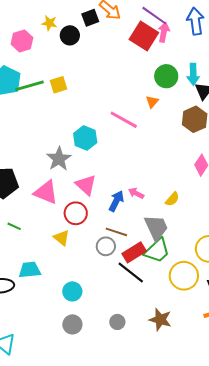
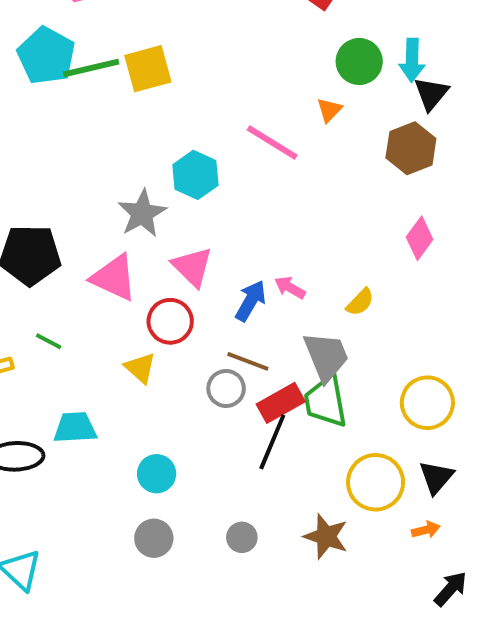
yellow square: (58, 85) -> (148, 69), size x1.4
green trapezoid: (157, 251) -> (326, 401), turned 120
black line: (131, 272) -> (272, 442), turned 72
yellow circle: (184, 276) -> (376, 482), moved

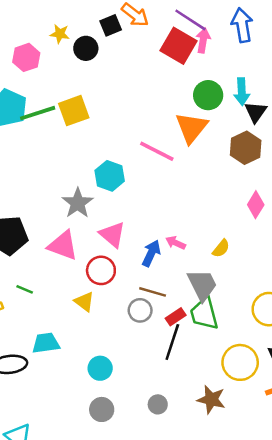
orange triangle: (329, 110) -> (192, 128), size x2.0
red rectangle: (281, 403) -> (176, 317), size x0.7

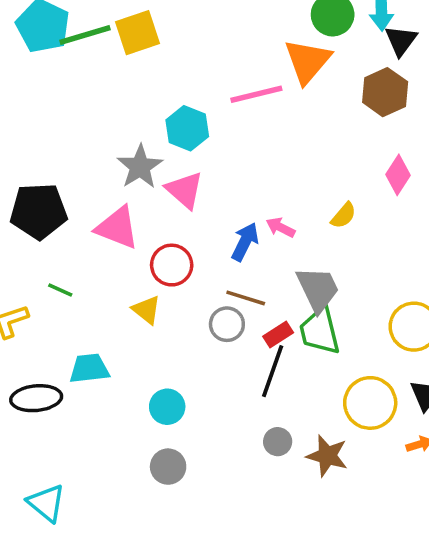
pink line: (157, 151) -> (256, 94), turned -42
pink triangle: (112, 235) -> (185, 190), moved
yellow semicircle: (221, 248) -> (344, 215), moved
gray circle: (158, 404) -> (278, 442), moved

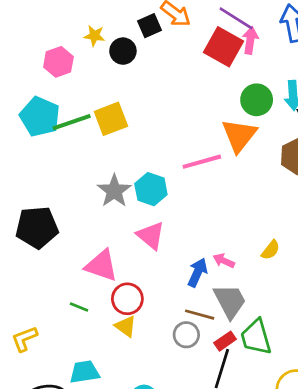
gray star: (140, 167) -> (114, 191), moved
black pentagon: (39, 211) -> (37, 227), moved
red circle: (172, 265) -> (127, 299), moved
gray trapezoid: (318, 289) -> (230, 301), moved
green line: (60, 290) -> (79, 307), moved

